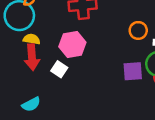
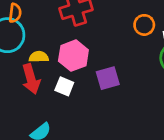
yellow semicircle: (32, 39) -> (39, 57), moved
purple square: (133, 71) -> (108, 78), moved

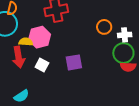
pink hexagon: (73, 56) -> (40, 37), moved

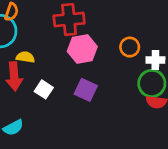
pink hexagon: (40, 37) -> (82, 49), moved
purple square: (74, 62) -> (86, 90), turned 30

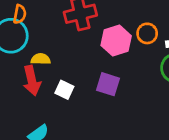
pink hexagon: (82, 49) -> (116, 41), moved

